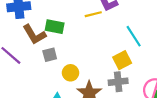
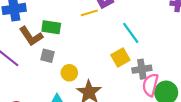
gray square: (50, 55) -> (48, 56), turned 32
gray cross: (118, 82) -> (142, 69), moved

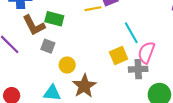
pink semicircle: (150, 85) -> (146, 53), moved

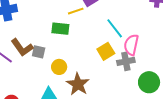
green rectangle: (54, 19) -> (60, 29), moved
brown L-shape: (34, 25) -> (22, 47), moved

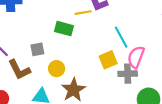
brown L-shape: (22, 47) -> (19, 70), moved
gray square: (39, 52) -> (37, 49), turned -32

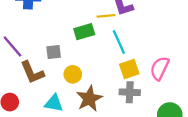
green rectangle: (64, 29) -> (84, 32), turned -36
cyan line: (121, 37) -> (119, 42), moved
gray cross: (128, 74) -> (130, 92), moved

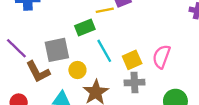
cyan line: (119, 42) -> (104, 51), moved
gray square: (54, 52) -> (57, 50), size x1.6

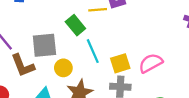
green rectangle: (85, 27) -> (75, 25), turned 66
pink semicircle: (161, 57) -> (151, 63), turned 35

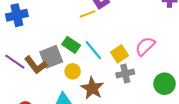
green rectangle: (75, 25) -> (71, 45), moved
brown L-shape: (23, 65) -> (36, 65), moved

